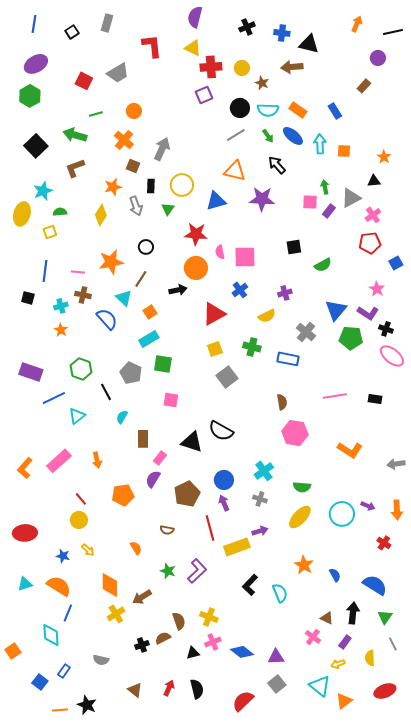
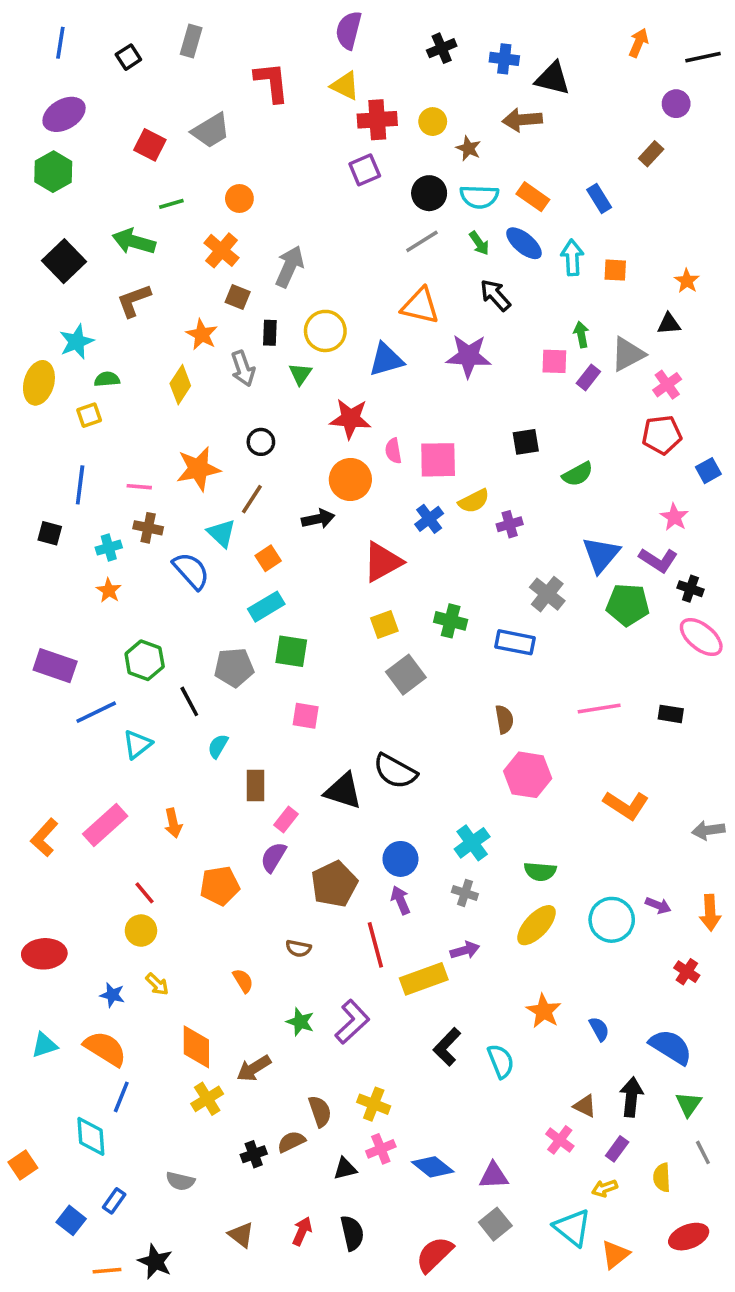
orange star: (113, 187) -> (202, 335), turned -30
yellow semicircle: (267, 316) -> (474, 501), moved
gray pentagon: (131, 373) -> (234, 667), turned -30

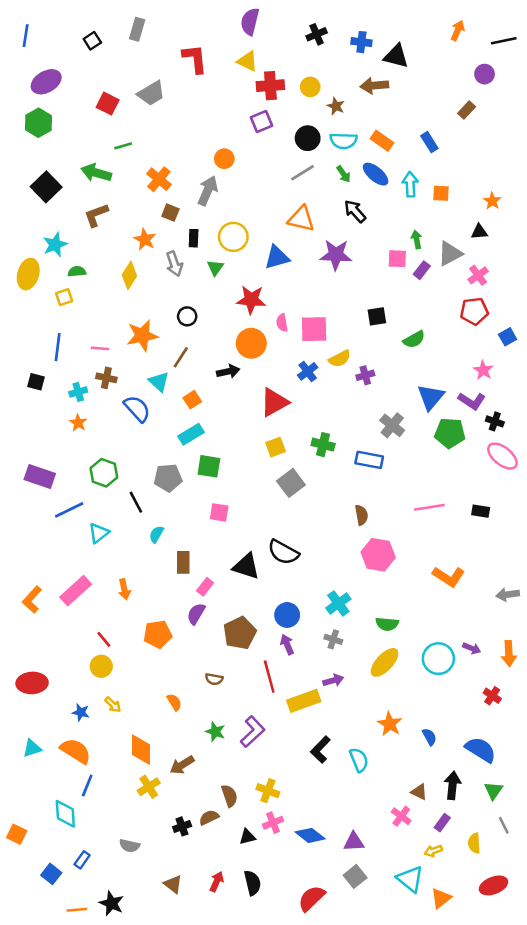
blue line: (60, 43) -> (26, 36), moved
orange circle: (239, 198) -> (224, 159), moved
orange square: (23, 1165) -> (17, 834), turned -30

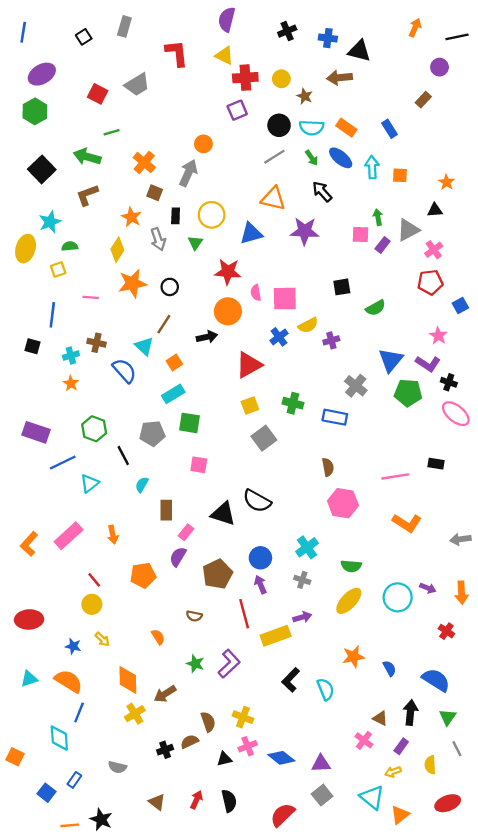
orange star: (142, 336) -> (133, 283), moved
pink line: (100, 348) -> (91, 297), moved
pink line: (429, 507) -> (395, 476), moved
orange star: (390, 724) -> (353, 657), turned 30

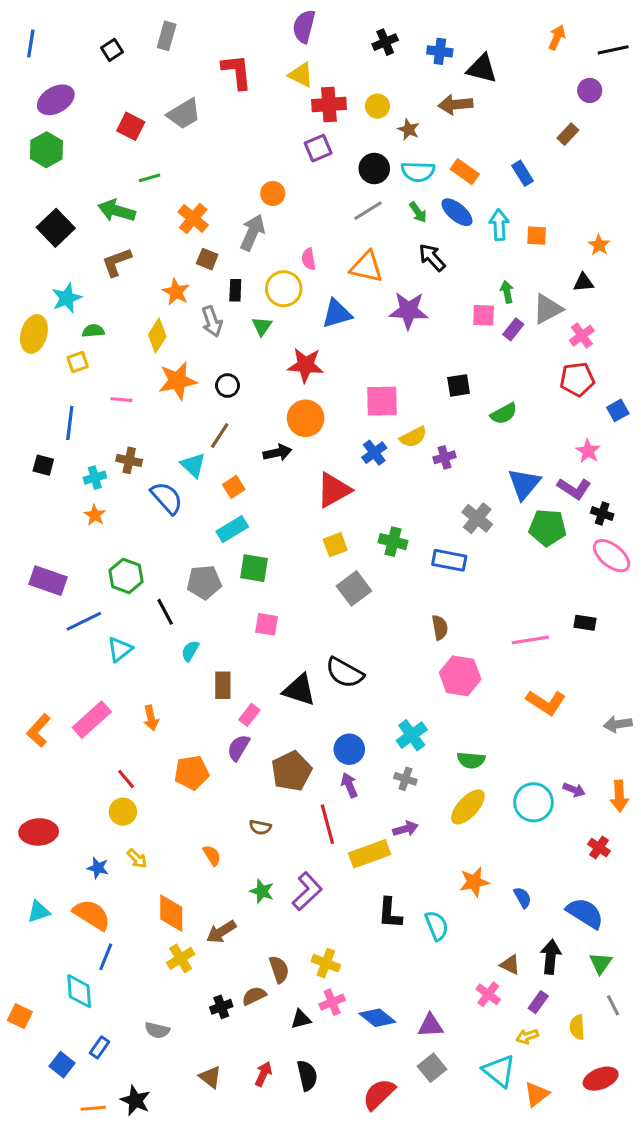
pink semicircle: (256, 293) -> (309, 259), moved
black L-shape: (291, 680) -> (390, 913), turned -40

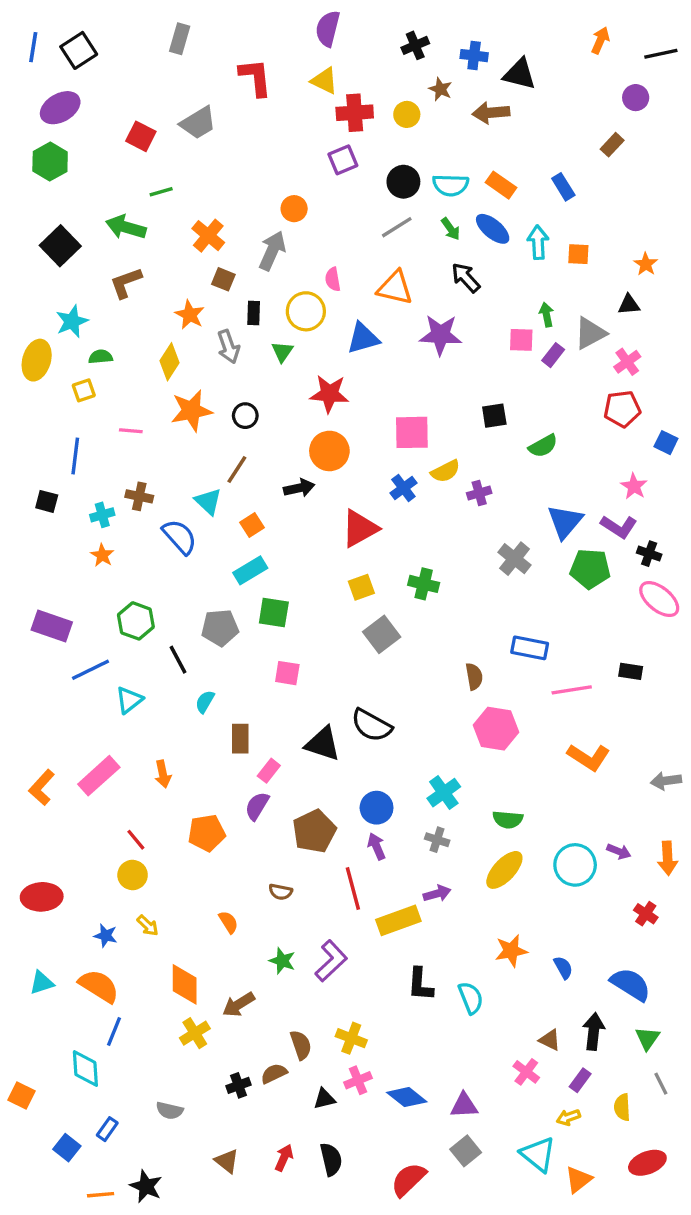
black square: (112, 50) -> (79, 50), moved, size x1.5
brown star: (409, 129) -> (440, 89), moved
blue square: (618, 410) -> (666, 443), turned -35
blue rectangle: (449, 560) -> (530, 648), moved

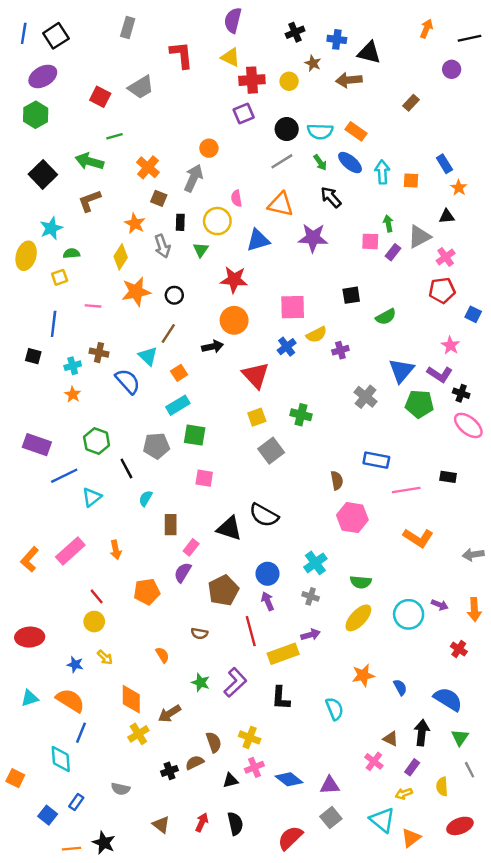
brown rectangle: (612, 145) -> (411, 103), moved
blue rectangle: (563, 187) -> (444, 164), moved
red triangle: (360, 528) -> (256, 375), turned -44
black L-shape: (420, 984) -> (281, 698), moved

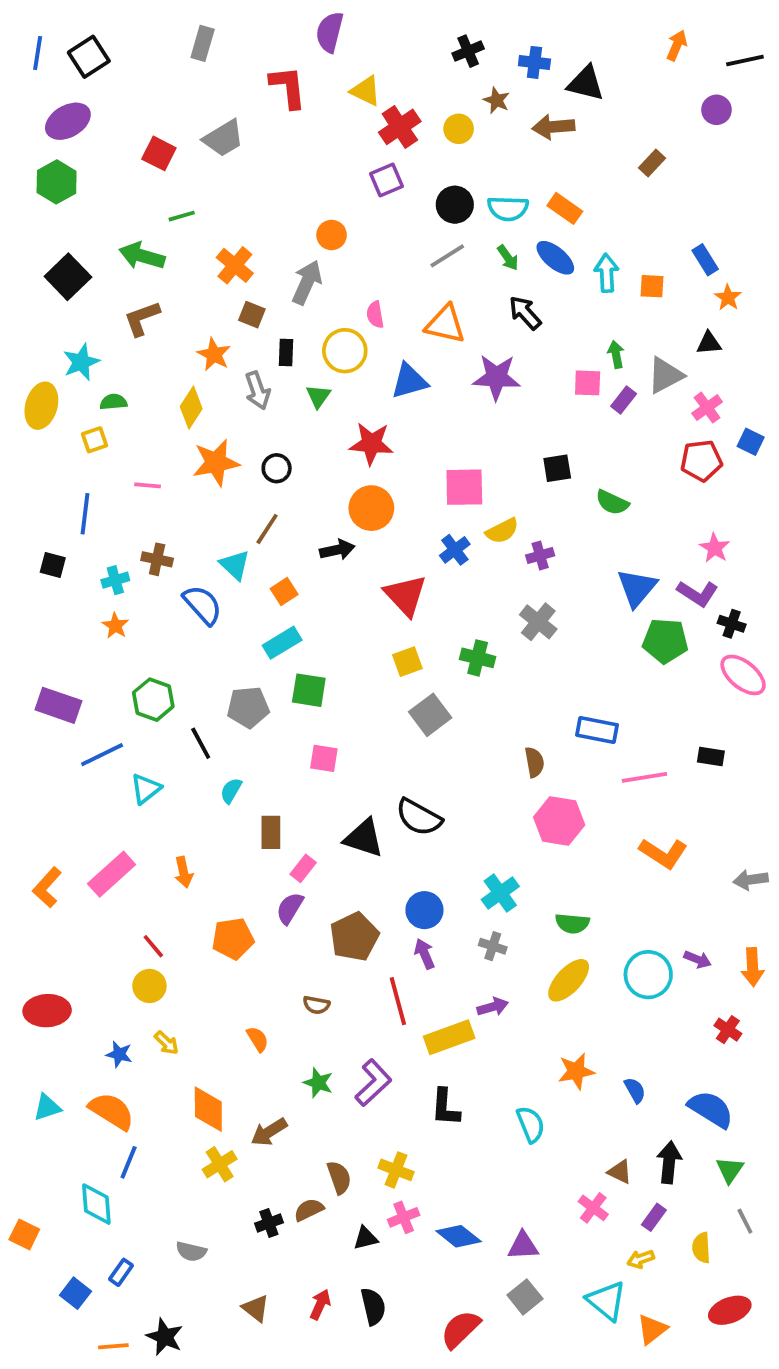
purple semicircle: (233, 20) -> (330, 32), moved
red cross: (252, 80) -> (400, 127), turned -30
blue square: (473, 314) -> (751, 442), moved
green semicircle: (386, 317) -> (612, 502), turned 54
gray cross: (366, 397) -> (538, 622), moved

